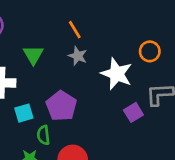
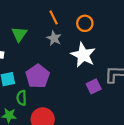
orange circle: (150, 51) -> (85, 23), moved

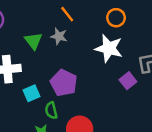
orange circle: (85, 23) -> (116, 18), moved
gray star: (54, 38) -> (59, 36), moved

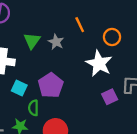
orange line: (67, 14) -> (80, 25), moved
cyan square: (32, 93) -> (19, 88), turned 35

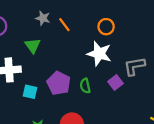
orange line: (80, 25) -> (64, 25), moved
gray star: (56, 42) -> (43, 18), moved
green semicircle: (33, 108) -> (85, 86), moved

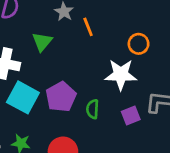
white star: (99, 54) -> (121, 75), turned -30
cyan square: (30, 92) -> (23, 97), size x1.6

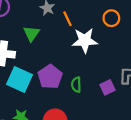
orange circle: (139, 44) -> (111, 18), moved
white star: (121, 75) -> (85, 40), moved

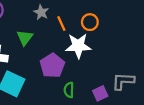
orange circle: (111, 18) -> (90, 22), moved
purple pentagon: (50, 77) -> (52, 66), moved

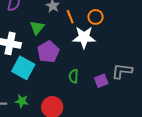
purple pentagon: (52, 66) -> (48, 52), moved

